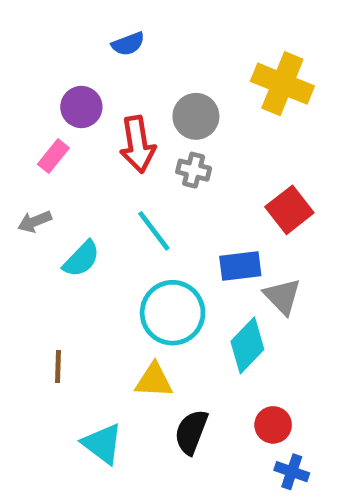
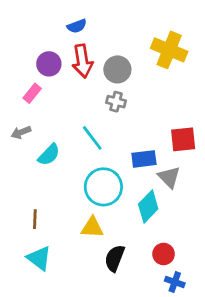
red arrow: (137, 144) -> (82, 61), moved
red square: (289, 210) -> (183, 139), moved, turned 32
cyan triangle: (102, 444) -> (39, 258), moved

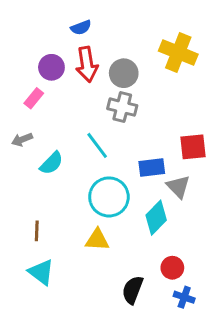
gray cross: (116, 102) -> (122, 107), size x1.4
black semicircle: (115, 258) -> (133, 290), moved

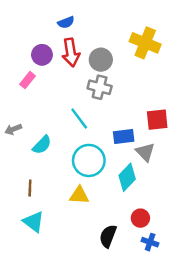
gray arrow: (22, 140) -> (13, 129), moved
cyan semicircle: (51, 163) -> (42, 145), moved

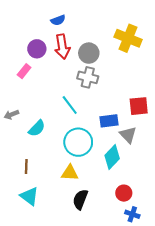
black semicircle: (108, 236) -> (80, 199), moved

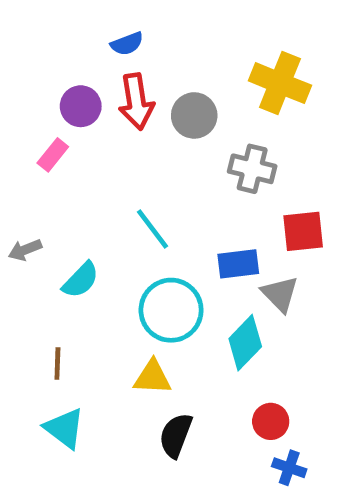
gray cross: (88, 77) -> (252, 169), moved

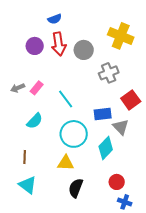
pink rectangle: (53, 155) -> (37, 88), moved
gray cross: (252, 169) -> (109, 73), turned -36
red square: (303, 231) -> (131, 100), turned -30
gray arrow: (25, 250) -> (18, 88), moved

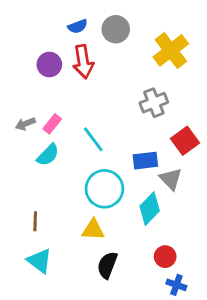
yellow cross: (121, 36) -> (171, 50), turned 30
gray circle: (84, 50) -> (116, 29), moved
cyan semicircle: (35, 121) -> (48, 155), moved

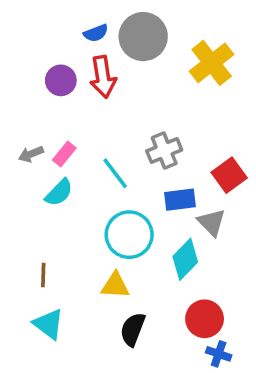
gray circle: (116, 29) -> (143, 37), size x1.4
gray cross: (154, 103) -> (164, 151), moved
red circle: (165, 257) -> (205, 319), size x1.4

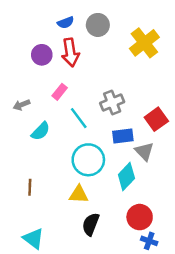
gray circle: (143, 37) -> (98, 25), size x0.7
pink rectangle: (64, 154) -> (60, 92), moved
cyan triangle: (49, 324) -> (33, 239), moved

